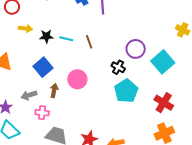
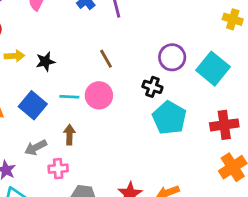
cyan line: (66, 39) -> (69, 97), moved
blue square: (43, 67) -> (33, 105), moved
pink circle: (77, 79) -> (99, 95), moved
red cross: (164, 103) -> (224, 125), turned -30

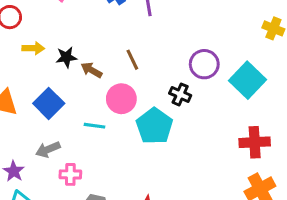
cyan line: (69, 97) -> (94, 126), moved
cyan pentagon: (169, 118) -> (154, 126), moved
brown arrow: (69, 135) -> (91, 70), moved, turned -66

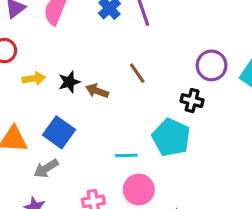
pink circle: (121, 99) -> (139, 190), moved
cyan line: (94, 126) -> (126, 155), moved
gray arrow: (48, 149) -> (46, 168), moved

